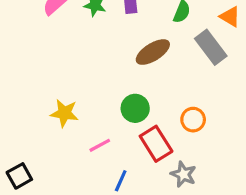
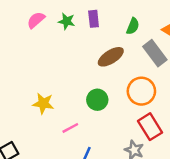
orange circle: (193, 120) -> (141, 91), moved, size x1.5
red rectangle: (156, 144) -> (150, 127), moved

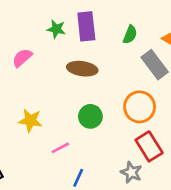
purple rectangle: (94, 19) -> (86, 26), size x1.5
pink semicircle: (36, 20) -> (22, 58), moved
brown ellipse: (111, 57) -> (82, 69), moved, turned 40

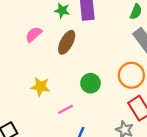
green semicircle: (130, 35) -> (136, 12), moved
brown ellipse: (82, 69) -> (67, 42), moved, turned -70

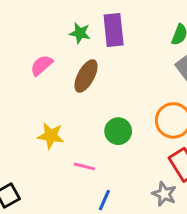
pink line: (65, 109) -> (84, 166), turned 42

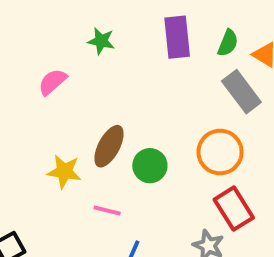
purple rectangle: (114, 30) -> (177, 37), moved
brown ellipse: (86, 76) -> (109, 146), moved

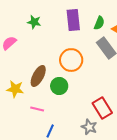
orange circle: (220, 152) -> (71, 60), moved

